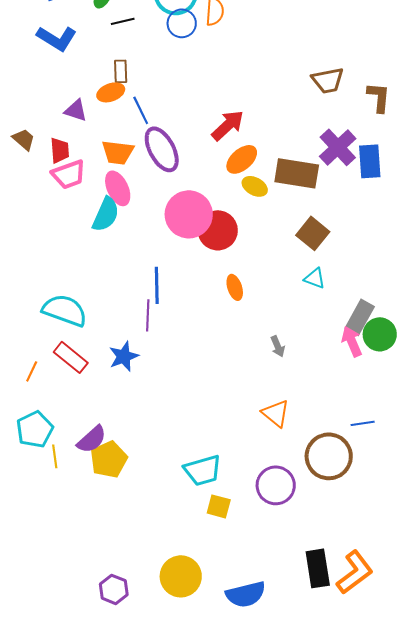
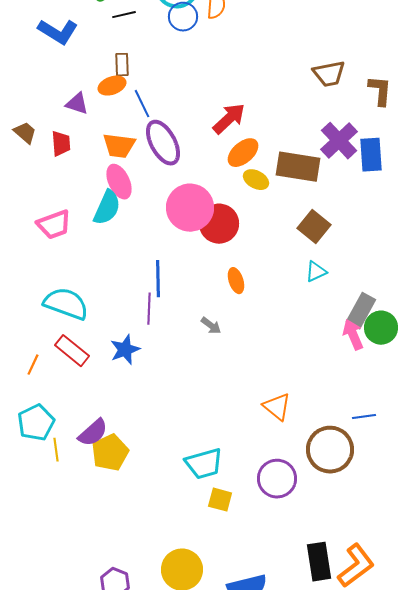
pink trapezoid: (69, 174) -> (54, 225), moved
cyan triangle: (315, 278) -> (316, 272), turned -45
gray arrow: (278, 346) -> (211, 326), moved, turned -30

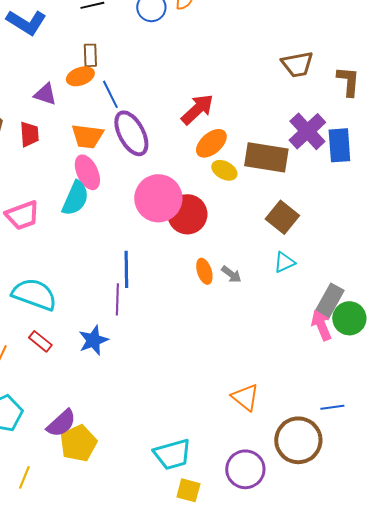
gray arrow: (211, 326) -> (231, 274), moved
red rectangle: (72, 351) -> (40, 341), size x0.7
yellow line: (56, 450) -> (24, 477), moved, turned 30

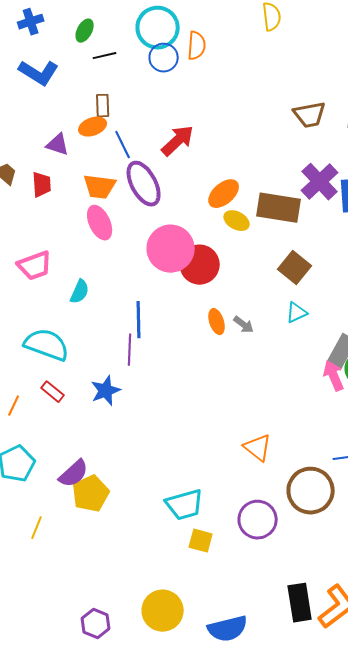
red arrow: (197, 109) -> (178, 141), moved
cyan semicircle: (75, 198) -> (80, 292), moved, size x0.7

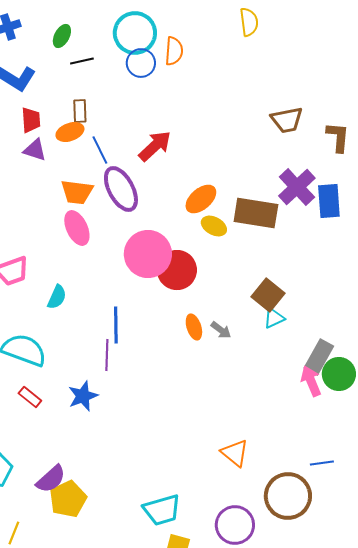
red trapezoid: (42, 185) -> (31, 120), moved
brown square: (295, 268) -> (268, 295), moved

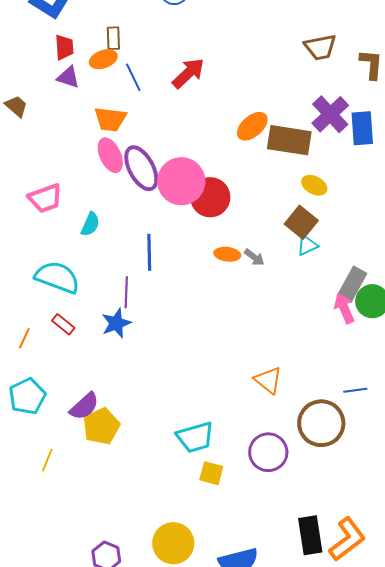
purple ellipse: (121, 189) -> (141, 168), moved
orange ellipse: (201, 199) -> (252, 126), moved
yellow ellipse: (214, 226) -> (314, 185), moved
orange ellipse: (194, 327) -> (227, 254), turned -65
purple line: (107, 355) -> (126, 292), moved

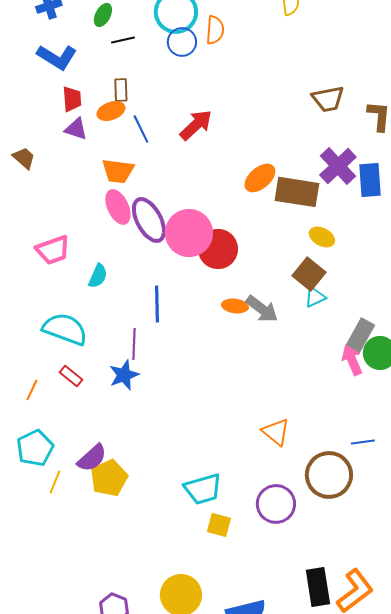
gray arrow: (254, 257) -> (262, 309), size x1.6
yellow line: (47, 460) -> (55, 482), moved

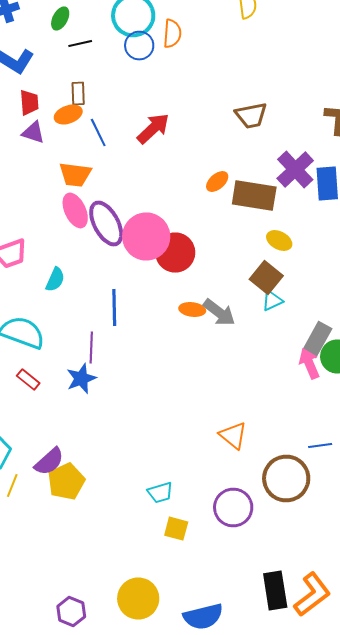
brown trapezoid: (328, 99) -> (251, 116), moved
orange ellipse: (260, 178) -> (217, 182), size x0.7
cyan trapezoid: (203, 489) -> (160, 492), size x0.7

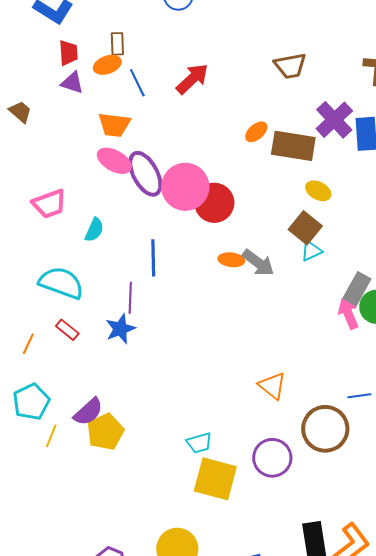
pink ellipse: (75, 210) -> (114, 161), turned -36
yellow square: (176, 528) -> (215, 479), size x1.8

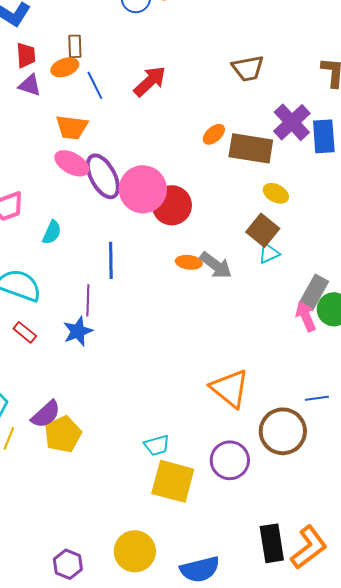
orange triangle: (272, 386) -> (230, 388), size x1.4

